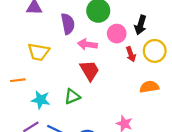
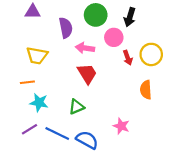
black arrow: (141, 25) -> (130, 17), moved
orange line: (18, 80) -> (27, 82), moved
orange semicircle: (149, 87) -> (146, 90), turned -84
green triangle: (72, 97) -> (76, 107), moved

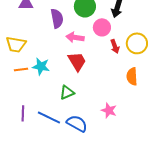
yellow trapezoid: (37, 56) -> (16, 44), moved
cyan star: (39, 103) -> (41, 66), moved
purple line: (29, 129) -> (23, 113), turned -56

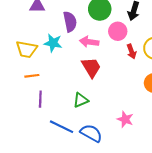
cyan star: (41, 66) -> (53, 43), moved
purple line: (23, 113) -> (40, 99), moved

